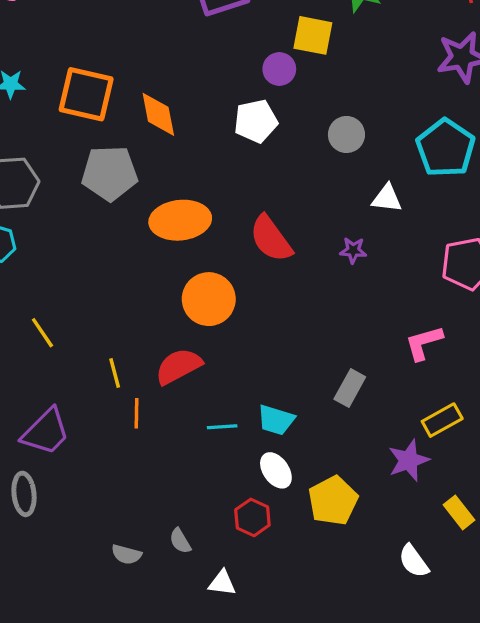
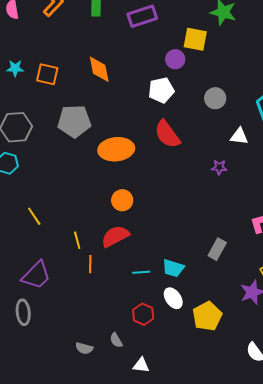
orange square: (86, 94) -> (47, 74), moved, size x0.7
orange diamond: (158, 114) -> (99, 69), moved
red semicircle: (271, 239) -> (167, 134), moved
orange circle: (209, 299) -> (122, 200), moved, size x0.7
red hexagon: (252, 517) -> (143, 314), moved

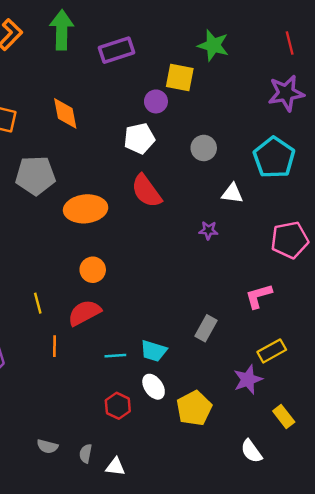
yellow line: (77, 240) -> (38, 303), moved
gray semicircle: (116, 340) -> (86, 454), moved, turned 42

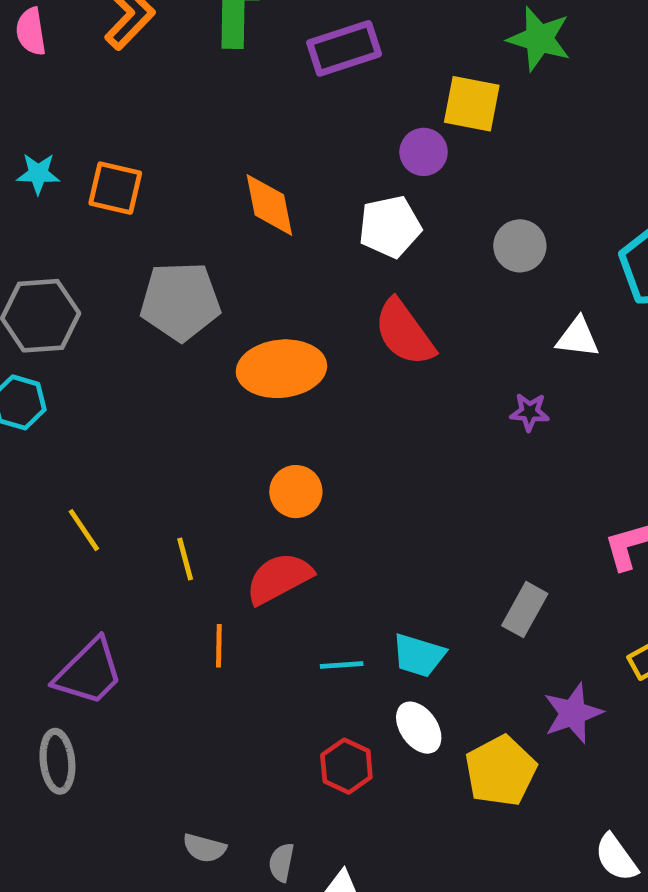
orange diamond: (65, 113) -> (269, 205), moved
purple star: (248, 380) -> (573, 713), moved

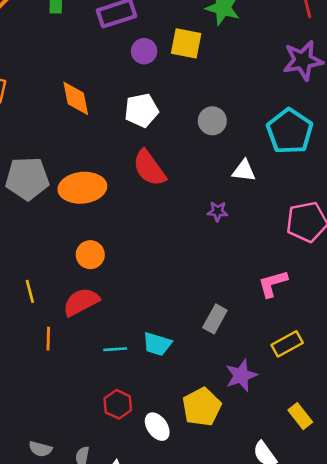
purple circle: (424, 152) -> (144, 51), moved
gray pentagon: (180, 301) -> (27, 179), moved
white ellipse: (419, 728) -> (157, 427), moved

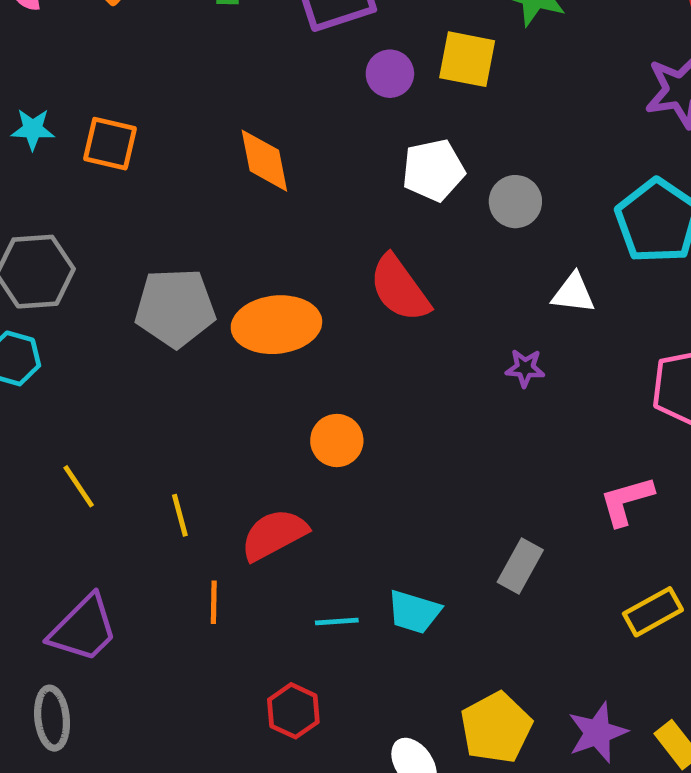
white pentagon: (141, 110) -> (433, 170), moved
orange circle: (90, 255) -> (337, 440), moved
purple star: (241, 375) -> (597, 733), moved
red hexagon: (118, 404) -> (293, 711), moved

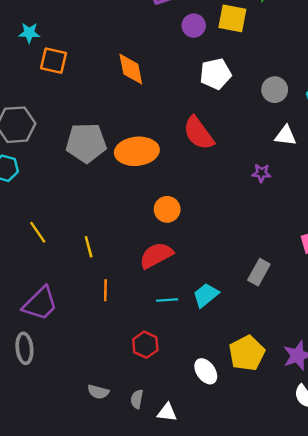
cyan star: (33, 129) -> (29, 33), moved
gray circle: (515, 202) -> (275, 90), moved
red semicircle: (274, 535) -> (156, 255), moved
cyan trapezoid: (414, 612) -> (206, 295), turned 124

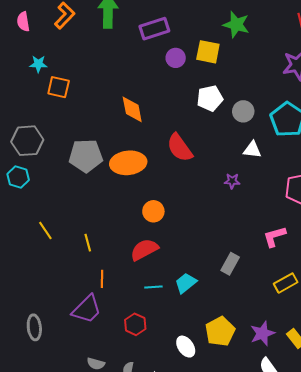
orange diamond: (131, 69) -> (132, 109), moved
white pentagon: (215, 74) -> (210, 98), moved
purple trapezoid: (40, 304) -> (87, 309), moved

